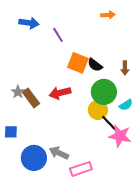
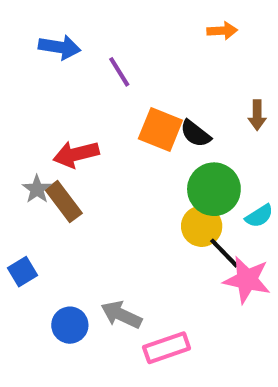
brown arrow: (125, 68) -> (257, 115), moved
red arrow: (60, 93) -> (76, 154), moved
blue square: (11, 132) -> (23, 272), turned -32
blue circle: (34, 158) -> (70, 325), size x0.7

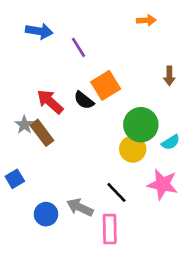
orange square: (160, 129) -> (106, 85), turned 36
black semicircle: (195, 134) -> (84, 100), moved
red arrow: (76, 154) -> (50, 102), turned 56
black line: (224, 253) -> (116, 192), moved
pink rectangle: (167, 348) -> (110, 229), turned -72

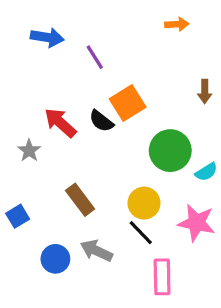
brown rectangle: (42, 133) -> (80, 200), moved
yellow circle: (133, 149) -> (144, 203), moved
pink rectangle: (110, 229) -> (162, 277), moved

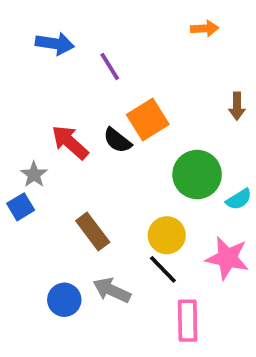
blue square: (18, 216) -> (21, 207), moved

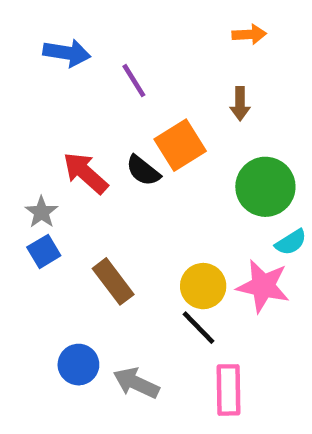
brown arrow: (237, 106) -> (240, 104), moved
green circle: (197, 175) -> (265, 187), moved
blue square: (21, 207) -> (44, 251), moved
pink star: (227, 258) -> (263, 286), moved
gray arrow: (112, 290) -> (136, 383), moved

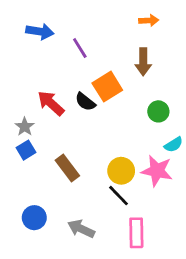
brown arrow: (240, 104) -> (143, 62), size x1.4
green circle: (265, 187) -> (158, 111), size x0.6
blue circle: (78, 365) -> (34, 218), moved

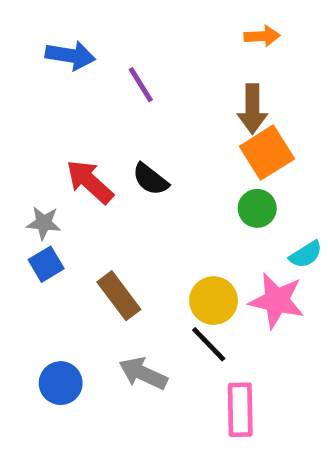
orange square: (107, 87) -> (267, 153), moved
green circle: (158, 111) -> (257, 208), moved
gray star: (25, 127) -> (44, 223), turned -30
gray arrow: (81, 229) -> (143, 373), moved

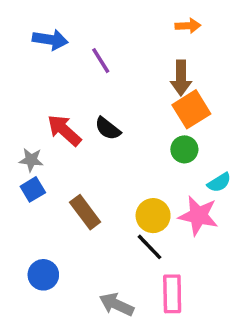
gray arrow: (143, 373) -> (116, 304), moved

